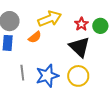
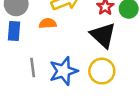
orange semicircle: (35, 37) -> (48, 23), turned -144

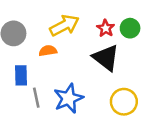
blue rectangle: (14, 31) -> (21, 75), moved
yellow circle: (102, 71) -> (124, 102), moved

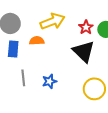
blue rectangle: (21, 75) -> (13, 49), moved
blue star: (68, 98) -> (49, 81), size x0.6

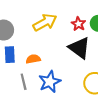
orange semicircle: (37, 41) -> (33, 59), moved
blue star: (49, 81) -> (50, 82), size x1.5

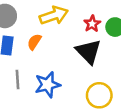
orange semicircle: (33, 59) -> (34, 42), moved, turned -56

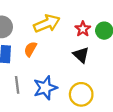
black triangle: (88, 52) -> (81, 55), size x0.7
yellow circle: (99, 95) -> (81, 94), moved

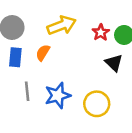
black triangle: (81, 55) -> (114, 63), moved

